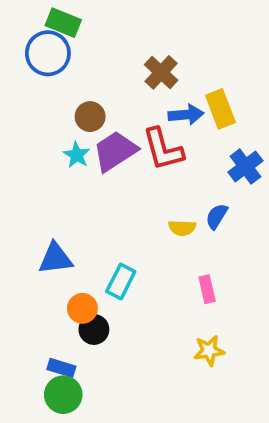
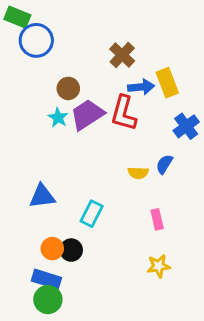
green rectangle: (63, 23) -> (17, 17), moved
red L-shape: (163, 149) -> (124, 113), turned 30
orange circle: (82, 308) -> (52, 249), moved
blue rectangle: (61, 368) -> (46, 279), size x1.4

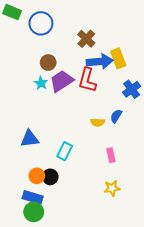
blue circle: (36, 40) -> (41, 23), moved
blue arrow: (141, 87) -> (100, 61), size x1.4

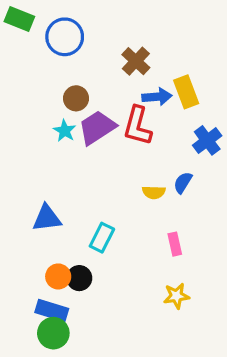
blue arrow: (100, 61) -> (157, 97), size x0.7

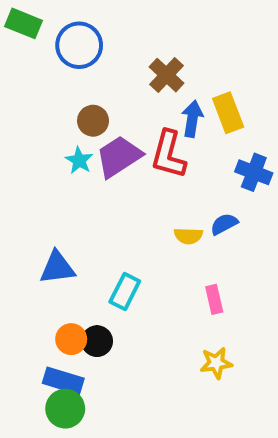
blue arrow: (157, 97) -> (192, 119), turned -76
blue cross: (207, 140) -> (254, 172), turned -32
blue semicircle: (183, 183) -> (224, 224), turned 30

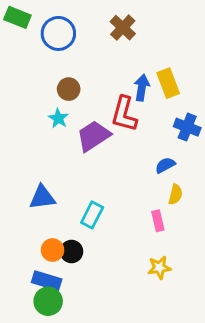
brown cross: (166, 75) -> (123, 28), moved
purple trapezoid: (119, 156) -> (93, 136), moved
yellow semicircle: (188, 236) -> (175, 194), moved, turned -78

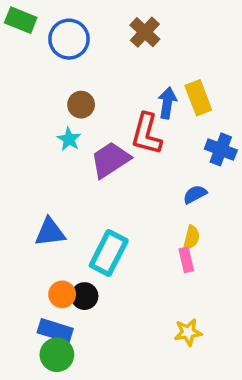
yellow semicircle: (175, 194) -> (191, 237), moved
cyan rectangle: (92, 215) -> (109, 253), size x1.4
yellow star: (159, 268) -> (188, 332), moved

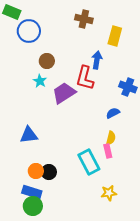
brown cross: (145, 32) -> (84, 19), turned -30
blue circle: (69, 39) -> (29, 31), moved
yellow rectangle: (198, 98) -> (115, 36), moved, turned 36
cyan rectangle: (109, 253) -> (89, 162), moved, turned -55

